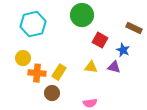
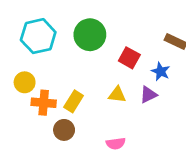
green circle: (82, 15) -> (90, 35), moved
purple triangle: (114, 67) -> (148, 95), turned -40

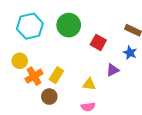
blue star: (161, 71) -> (130, 53), moved
yellow triangle: (117, 95) -> (89, 84), moved
orange cross: (44, 103) -> (34, 76), turned -36

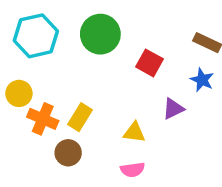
orange cross: (34, 76) -> (43, 119), turned -36

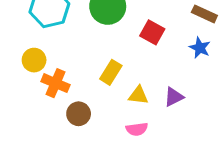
purple triangle: (173, 109) -> (174, 97), moved
yellow rectangle: (80, 117) -> (111, 72), moved

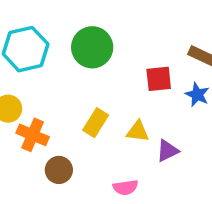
red square: (152, 32) -> (159, 79), moved, turned -35
yellow triangle: (138, 95) -> (138, 131), moved

